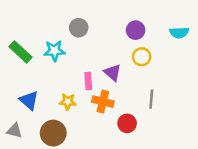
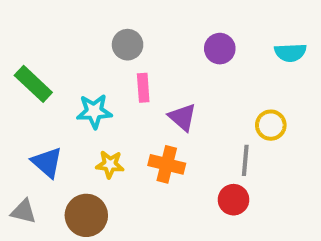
cyan star: (54, 51) -> (94, 111), moved
yellow circle: (142, 57) -> (271, 125), moved
pink rectangle: (88, 81) -> (143, 88), moved
red circle: (127, 123) -> (234, 200), moved

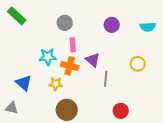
green rectangle: (33, 84) -> (17, 16), moved
gray line: (245, 160) -> (106, 79), moved
orange cross: (167, 164) -> (70, 66), moved
red circle: (234, 200) -> (121, 111), moved
brown circle: (86, 215) -> (67, 110), moved

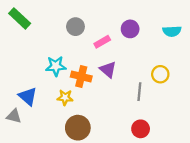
pink rectangle: (73, 45) -> (102, 42), moved, turned 64
gray line: (106, 79) -> (139, 92), moved
gray triangle: (12, 108) -> (14, 116), moved

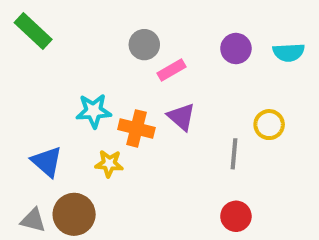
gray circle: (75, 27) -> (144, 45), moved
purple circle: (130, 29) -> (236, 49), moved
gray triangle: (14, 116) -> (33, 220), moved
brown circle: (78, 128) -> (74, 214), moved

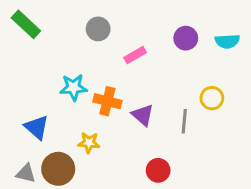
gray circle: (144, 45) -> (98, 29), moved
purple triangle: (181, 117) -> (143, 115), moved
yellow star: (109, 164) -> (89, 143), moved
red circle: (236, 216) -> (158, 170), moved

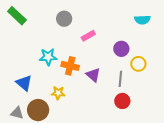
purple circle: (186, 38) -> (121, 49), moved
cyan semicircle: (227, 41) -> (142, 20), moved
red circle: (158, 170) -> (122, 101), moved

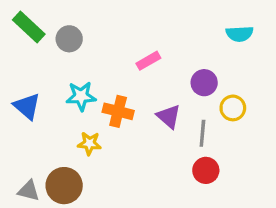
gray circle: (64, 19) -> (69, 39), moved
purple triangle: (93, 75) -> (169, 116), moved
blue triangle: (24, 83) -> (27, 106), moved
yellow star: (58, 93) -> (89, 143), moved

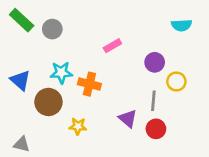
purple triangle: (169, 116) -> (128, 119), moved
yellow star: (89, 143) -> (78, 126), moved
brown circle: (64, 186) -> (48, 102), moved

